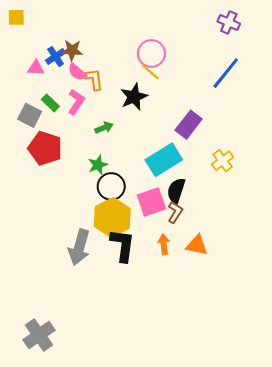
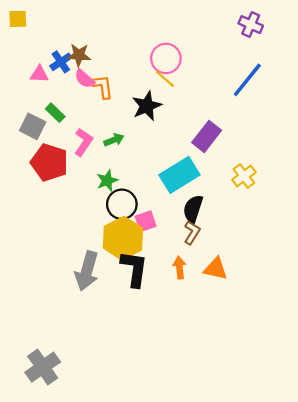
pink L-shape: (76, 102) -> (83, 142), moved
pink square: (151, 202) -> (146, 221), moved, size x0.7

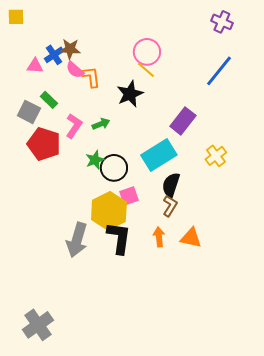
black circle: (122, 204) -> (114, 168), moved

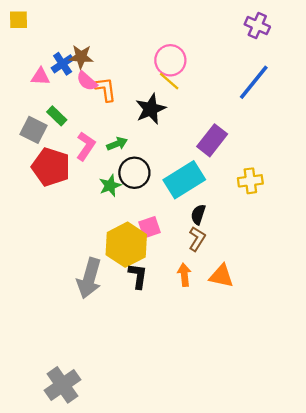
yellow cross: (216, 156) -> (250, 181), turned 30
black circle: (114, 168) -> (134, 173), moved
black semicircle: (171, 185) -> (198, 214), size x0.7
black L-shape: (119, 238) -> (138, 276), size x0.7
gray cross: (38, 325) -> (63, 385), moved

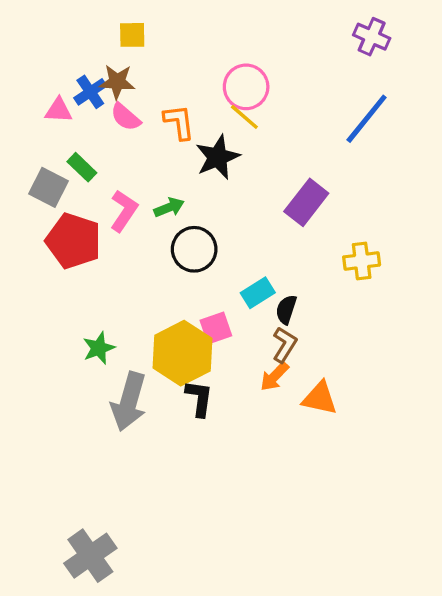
yellow square: (18, 20) -> (132, 35), moved
orange L-shape: (105, 89) -> (179, 122), moved
cyan rectangle: (184, 180) -> (258, 293), moved, size x0.6
green star: (110, 186) -> (99, 348), moved
orange arrow: (184, 275) -> (275, 377), moved, turned -130

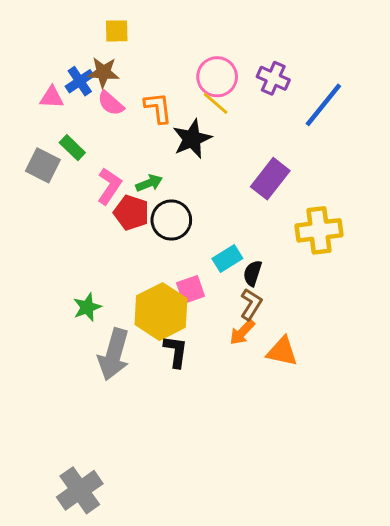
purple cross: (372, 37) -> (273, 78), moved
red pentagon: (74, 241) -> (131, 213), moved, size x0.7
yellow cross: (362, 261) -> (319, 230), size x1.4

